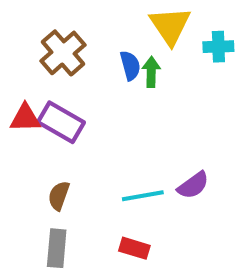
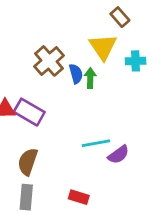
brown cross: (63, 53) -> (49, 61), moved
brown semicircle: (59, 196) -> (28, 162), size x1.4
cyan line: (143, 196) -> (96, 143), moved

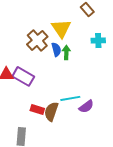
yellow triangle: (103, 47) -> (61, 28), moved
brown semicircle: (28, 162) -> (51, 111), moved
red rectangle: (79, 197) -> (37, 109), moved

